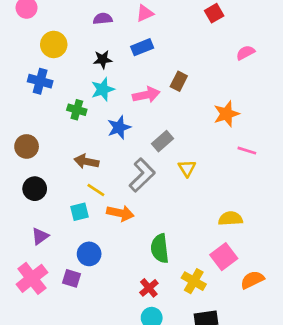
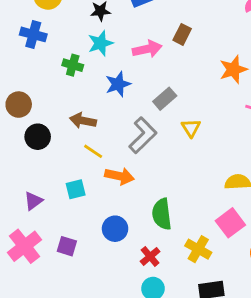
black circle: (35, 189) -> (38, 137), moved
cyan square: (80, 212) -> (76, 189), moved
blue circle: (89, 254) -> (115, 229), moved

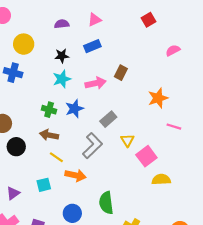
green cross: (73, 65) -> (49, 110), moved
pink square: (230, 223) -> (146, 156), moved

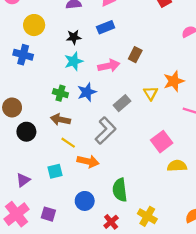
yellow triangle: (127, 140) -> (151, 93), moved

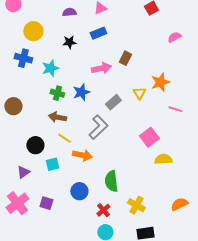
cyan star: (74, 61) -> (50, 68), moved
black circle: (26, 132) -> (35, 145), moved

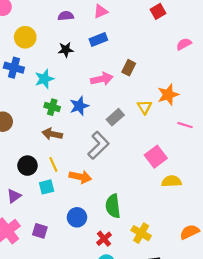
yellow line: (64, 138) -> (53, 164), moved, turned 32

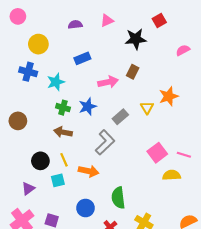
blue rectangle: (98, 40) -> (82, 58), moved
black star: (66, 50) -> (136, 39), moved, size x1.5
pink line: (185, 125) -> (184, 155), moved

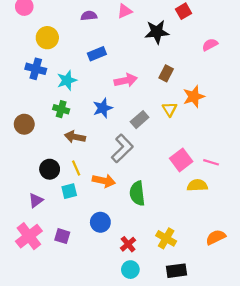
brown rectangle: (133, 72) -> (166, 73), moved
green cross: (63, 108) -> (61, 109), moved
green semicircle: (118, 198) -> (137, 193), moved

